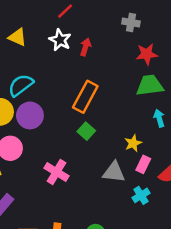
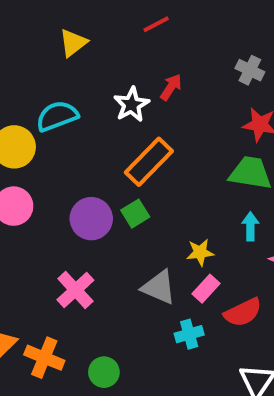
yellow triangle: (17, 37) -> (73, 43), turned 42
white star: (60, 40) -> (131, 105), moved
purple circle: (30, 115) -> (91, 219), moved
pink cross: (56, 172) -> (75, 290), moved

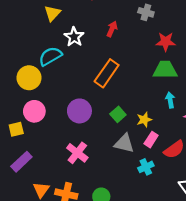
gray cross: (250, 70) -> (146, 12), moved
white star: (131, 105) -> (74, 37), moved
green square: (135, 214) -> (118, 114), moved

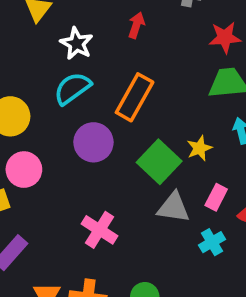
cyan semicircle: (50, 56) -> (72, 88), moved
purple circle: (79, 111) -> (93, 142), moved
green square: (118, 114) -> (159, 162), size x1.6
yellow star: (144, 120) -> (199, 148), moved

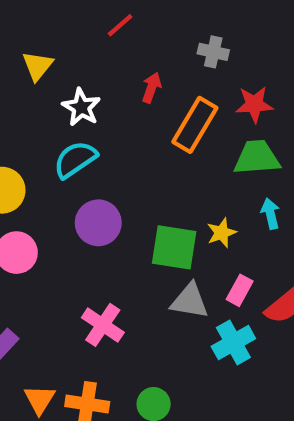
orange rectangle: (135, 97) -> (195, 125), moved
green square: (159, 162) -> (174, 247), turned -36
cyan cross: (212, 242) -> (233, 342), size x1.4

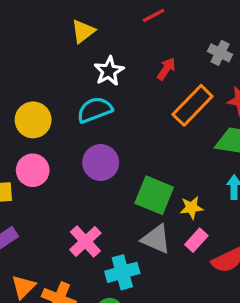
yellow star: (221, 233) -> (191, 208), moved
cyan cross: (233, 342) -> (122, 272), moved

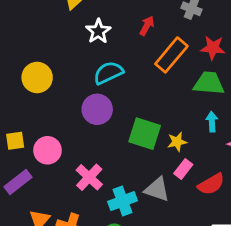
cyan semicircle: (95, 110) -> (108, 73), moved
pink circle: (33, 170) -> (47, 150), moved
gray triangle: (156, 239) -> (157, 189), moved

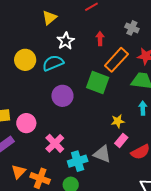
red arrow: (147, 26) -> (100, 39), turned -32
cyan semicircle: (108, 73) -> (53, 63), moved
yellow circle: (37, 77) -> (25, 60), moved
green square: (145, 134) -> (98, 82), moved

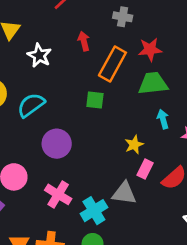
cyan semicircle: (53, 63) -> (31, 105), moved
green square: (98, 82) -> (95, 100), size x0.6
purple circle: (62, 96) -> (57, 144), moved

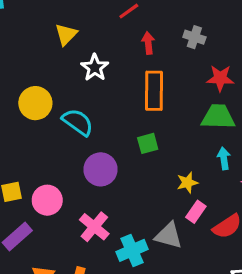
red arrow: (84, 41) -> (148, 43), moved
orange rectangle: (112, 64) -> (154, 91), moved, turned -36
green square: (95, 100) -> (148, 143), moved, turned -30
cyan semicircle: (31, 105) -> (78, 122), turned 64

